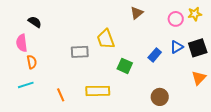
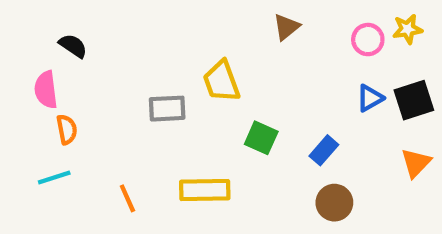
blue rectangle: (155, 55) -> (324, 150), moved

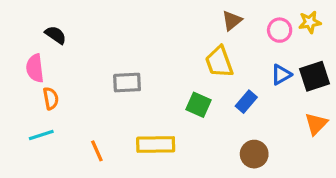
brown triangle: (286, 27) -> (232, 21), moved
yellow trapezoid: (221, 81) -> (219, 62), moved
blue rectangle: (324, 150) -> (246, 102), moved

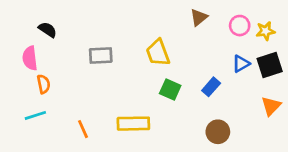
yellow star: (310, 22) -> (266, 31), moved
yellow trapezoid: (219, 62) -> (158, 53), moved
gray rectangle: (127, 83) -> (101, 55), moved

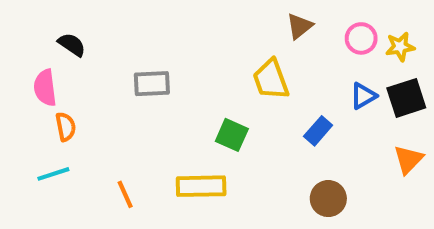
yellow trapezoid: (158, 53) -> (271, 79), moved
green square: (170, 90) -> (232, 135), moved

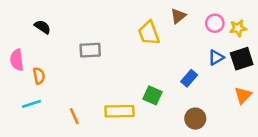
yellow trapezoid: (271, 79) -> (149, 33), moved
pink semicircle: (45, 88) -> (17, 60), moved
green square: (232, 135) -> (152, 95), moved

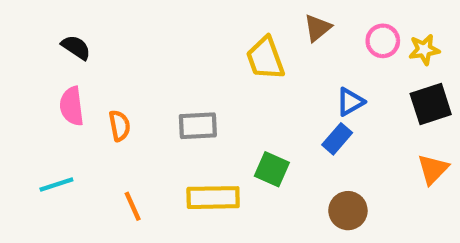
gray rectangle: (90, 50) -> (198, 126), moved
blue triangle: (216, 57) -> (350, 102), moved
pink semicircle: (17, 60) -> (72, 106), moved
orange semicircle: (39, 76) -> (120, 126), moved

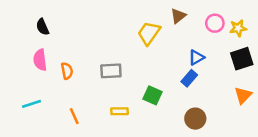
black semicircle: (76, 47) -> (42, 27), turned -147
yellow trapezoid: (265, 58) -> (149, 33), turned 55
yellow rectangle: (213, 198) -> (120, 111), size x0.6

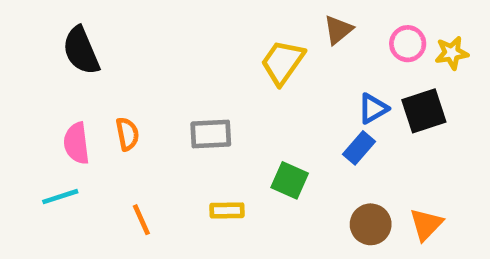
black semicircle: (42, 27) -> (81, 51), size x1.5
black square: (242, 59) -> (424, 111), moved
pink semicircle: (40, 60) -> (76, 143), moved
orange triangle: (243, 95) -> (426, 224), moved

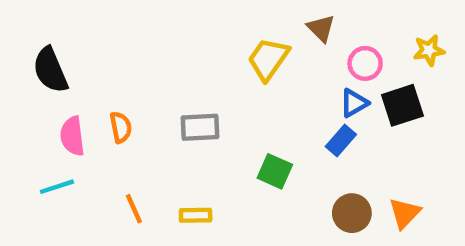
brown triangle: (338, 30) -> (321, 28), turned -36
pink circle: (408, 44) -> (365, 63), moved
black semicircle: (81, 51) -> (50, 70), moved
yellow rectangle: (227, 210) -> (196, 215), moved

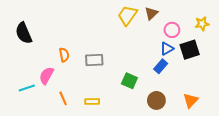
brown triangle: (321, 28) -> (151, 13), turned 32
yellow trapezoid: (268, 59) -> (127, 15), moved
orange semicircle: (121, 127) -> (64, 55), moved
pink semicircle: (72, 136) -> (46, 76), moved, turned 36
brown circle: (352, 213) -> (156, 100), moved

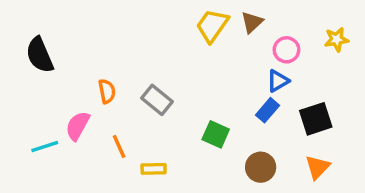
black square: (190, 50) -> (316, 119), moved
gray rectangle: (94, 60) -> (157, 100), turned 42
orange line: (63, 98) -> (119, 146), moved

